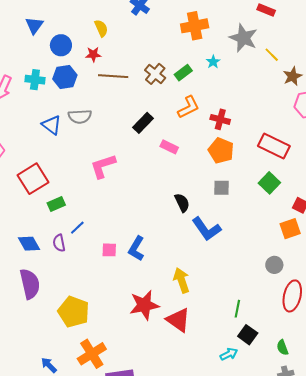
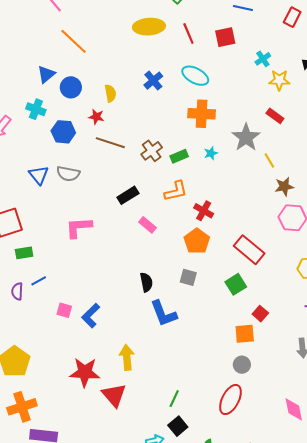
blue circle: (61, 45) -> (71, 87), moved
cyan cross: (35, 80) -> (36, 109), moved
gray circle: (274, 265) -> (242, 365), moved

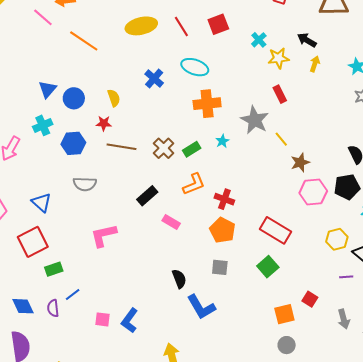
orange line: (74, 41) -> (84, 41), moved
cyan cross: (36, 109) -> (43, 125), turned -36
red rectangle: (275, 116) -> (280, 94), turned 36
blue triangle: (39, 175) -> (41, 203), moved
red square: (260, 314) -> (310, 299), moved

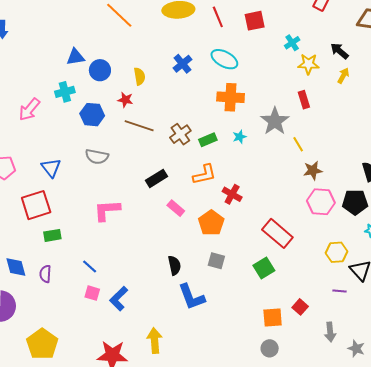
blue triangle: (47, 89) -> (75, 57), turned 30
orange pentagon: (222, 230) -> (211, 223), moved
blue line: (73, 294) -> (90, 267), moved, turned 70

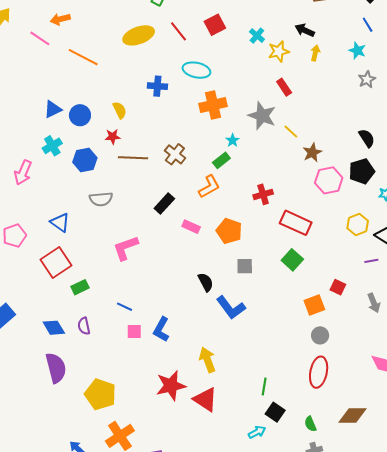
blue cross: (182, 64) -> (157, 86), turned -30
green rectangle: (208, 140) -> (221, 160), moved
red cross: (232, 194) -> (263, 194), moved, turned -30

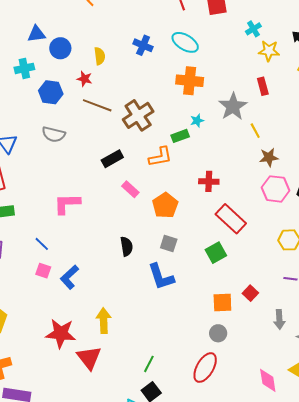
brown cross: (175, 154) -> (138, 115), size x1.4
pink L-shape: (126, 248) -> (67, 204), moved
blue L-shape: (231, 308) -> (161, 277), moved

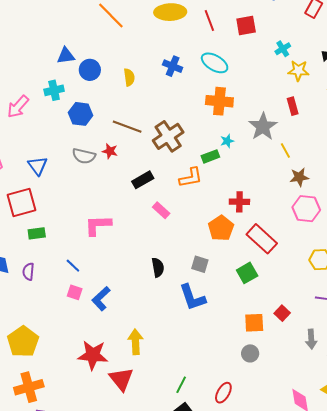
red star: (84, 79) -> (110, 151), moved
orange pentagon: (165, 205) -> (221, 228), moved
red ellipse: (205, 368) -> (223, 393), moved, size x0.7

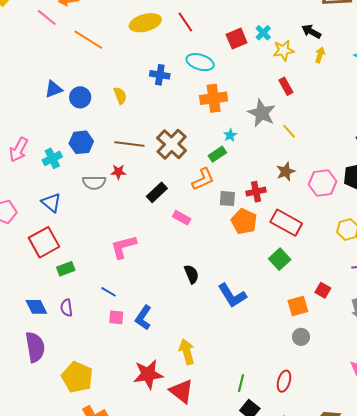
red square: (246, 26) -> (237, 39), moved
cyan cross: (54, 90) -> (52, 158), moved
brown star: (299, 177) -> (286, 172), moved
gray square: (200, 264) -> (227, 199), moved

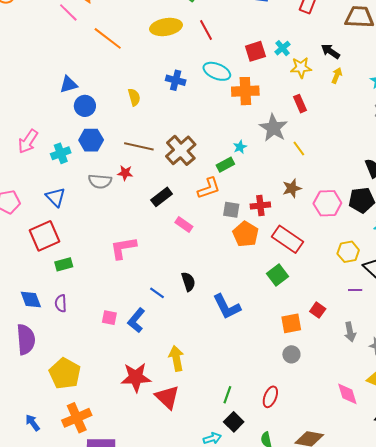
blue circle: (80, 97) -> (85, 106), moved
orange cross: (214, 98) -> (245, 91), moved
blue line: (108, 292) -> (157, 293), moved

